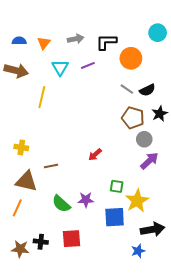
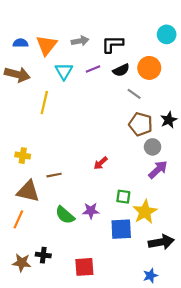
orange triangle: (44, 43) -> (47, 45), size x1.5
orange circle: (131, 58) -> (149, 68), moved
black semicircle: (147, 90) -> (121, 70), moved
red square: (72, 239) -> (84, 267), moved
blue star: (138, 251) -> (150, 276), moved

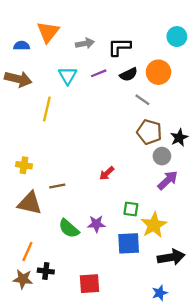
orange triangle: (47, 45) -> (48, 32), moved
black star: (169, 120) -> (179, 138), moved
orange line: (18, 219) -> (27, 251), moved

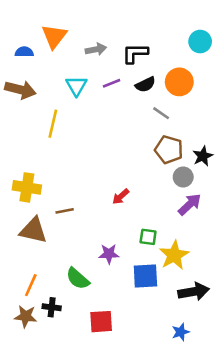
yellow cross: (24, 165) -> (27, 187), size x1.5
green semicircle: (69, 229) -> (78, 279), moved

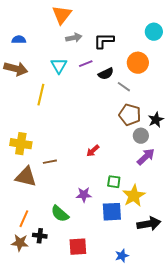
orange triangle: (54, 36) -> (62, 15), moved
black semicircle: (145, 85) -> (106, 74), moved
blue star: (181, 332) -> (122, 256), moved

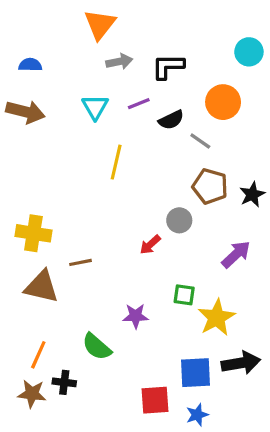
yellow line: (41, 95) -> (116, 162), moved
gray circle: (141, 136) -> (179, 220), moved
blue square: (112, 212) -> (195, 373), moved
red square: (78, 247) -> (155, 400), moved

